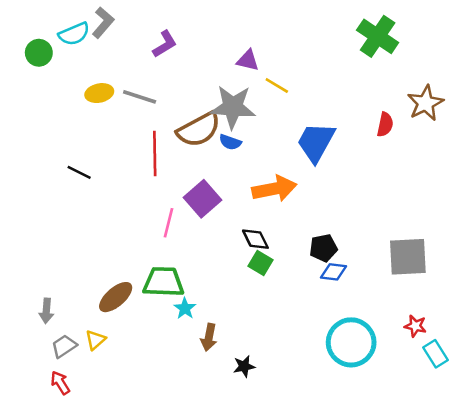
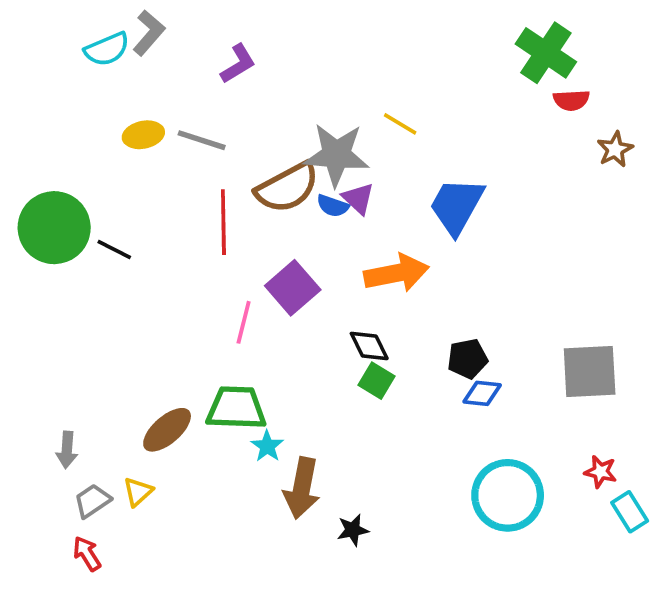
green circle: (39, 53) -> (54, 228), moved, size x1.8
purple triangle: (248, 60) -> (358, 199), moved, turned 30
brown star: (425, 103) -> (615, 149), size x0.7
red semicircle: (385, 125) -> (571, 100), moved, turned 75
brown arrow: (209, 337) -> (302, 488), size x1.5

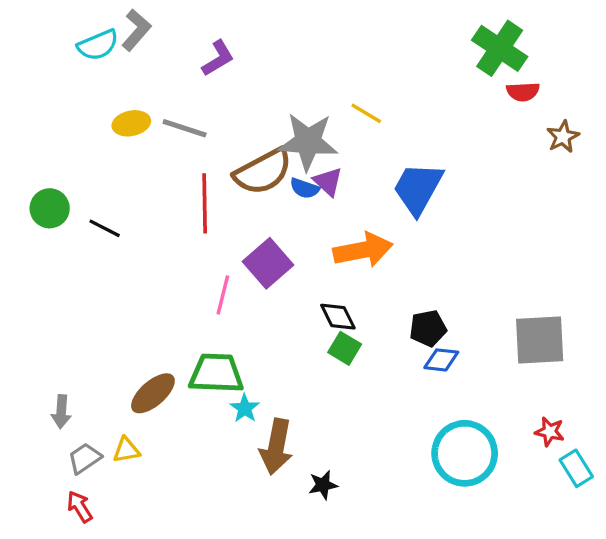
green circle: (54, 228) -> (50, 208), size x0.6
yellow triangle: (138, 492) -> (126, 450), turned 32

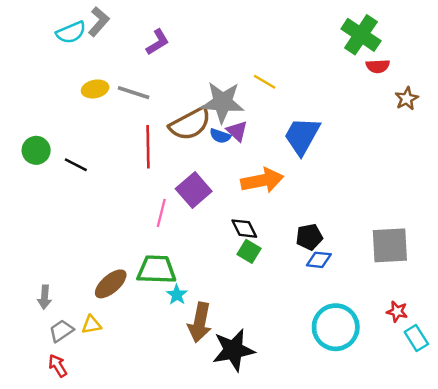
black star: (323, 485) -> (233, 350), size x2.0

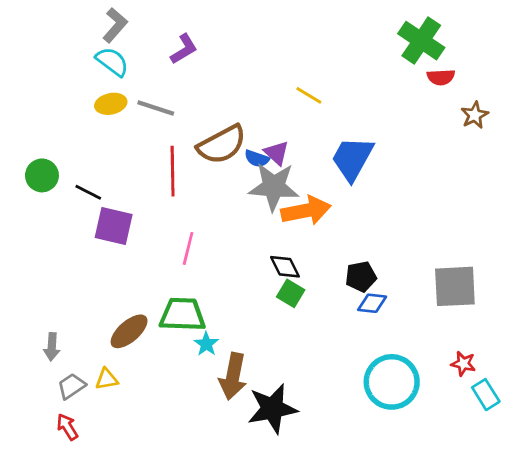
cyan semicircle: (71, 32) -> (112, 62), moved, turned -120
gray star: (223, 102) -> (274, 187), moved
purple square: (194, 190) -> (114, 226), moved, turned -36

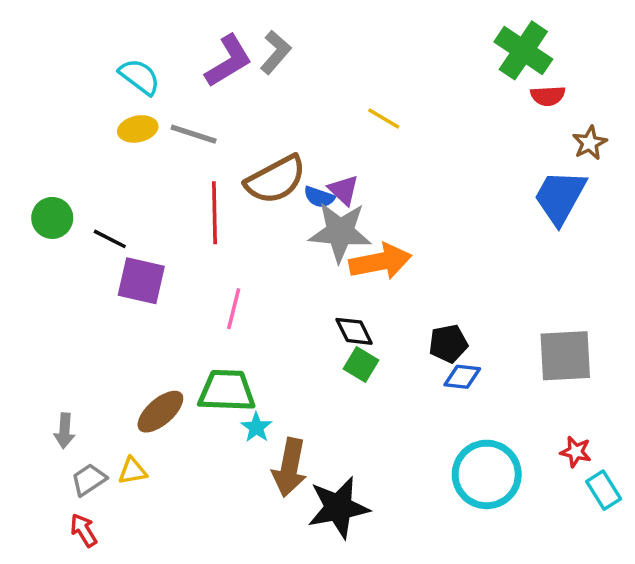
gray L-shape: (115, 25) -> (276, 52), moved
purple L-shape: (184, 49) -> (228, 61), size x1.4
blue trapezoid: (352, 159) -> (560, 197), moved

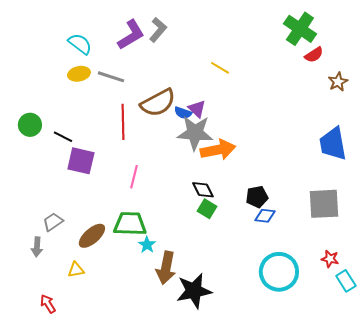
red semicircle: (548, 96) -> (314, 55), turned -30
blue trapezoid: (560, 197) -> (333, 144), moved, turned -39
gray trapezoid: (89, 480) -> (53, 222), moved

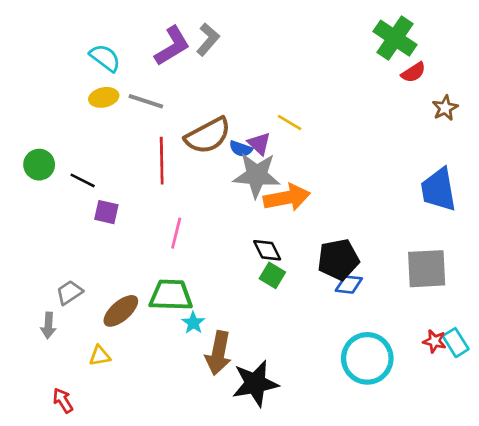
yellow line: (220, 68) -> (290, 122), moved
purple square: (81, 161) -> (106, 212), size x0.7
black pentagon: (257, 197) -> (338, 260), size x1.4
cyan rectangle: (346, 281) -> (456, 343), moved

